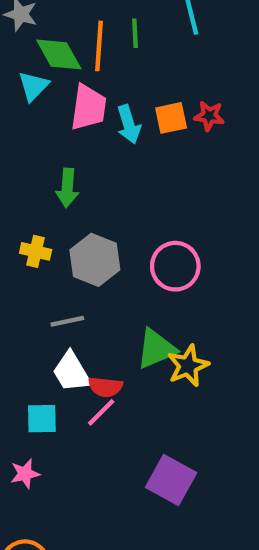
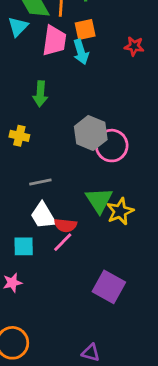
orange square: (171, 118) -> (85, 29), moved
gray hexagon: (95, 260) -> (91, 133), moved
green triangle: (156, 349) -> (99, 200), turned -40

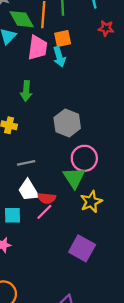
red star: (134, 46) -> (106, 28), moved
pink circle: (112, 146) -> (84, 158), moved
yellow star: (120, 211) -> (91, 202), moved

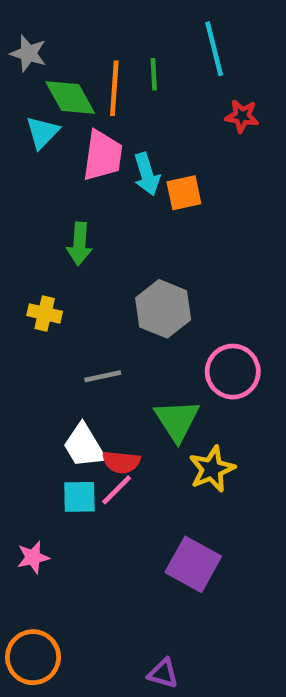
orange square: (63, 39) -> (184, 193), moved
pink circle: (84, 158) -> (233, 372), moved
gray line: (26, 163) -> (103, 376), moved
cyan square: (12, 215) -> (79, 497), moved

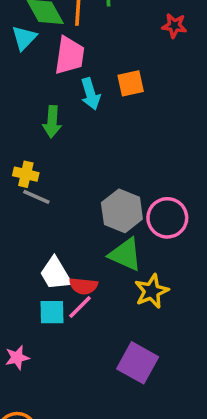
cyan arrow: (147, 174) -> (90, 94), moved
gray hexagon: (163, 309) -> (122, 211), moved
gray line: (103, 376) -> (36, 197), moved, turned 36
green triangle: (177, 420) -> (125, 255), turned -33

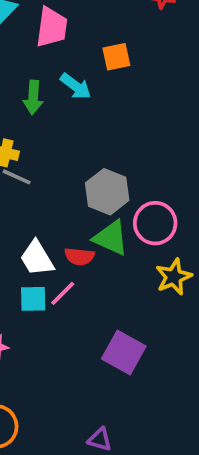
cyan arrow: (90, 94) -> (76, 86), moved, turned -36
pink circle: (167, 218) -> (155, 223), moved
red semicircle: (83, 286) -> (79, 256), moved
yellow star: (152, 291) -> (174, 277), moved

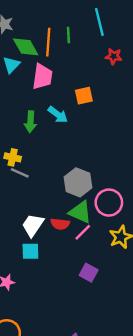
white trapezoid: (37, 258) -> (33, 225), turned 65
pink line: (63, 293) -> (83, 232), moved
purple square: (124, 353) -> (89, 273), moved, size x0.7

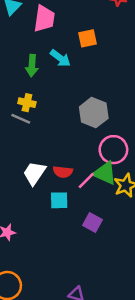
yellow cross: (13, 157) -> (27, 103), moved
gray hexagon: (78, 182) -> (94, 113), moved
green triangle: (80, 212) -> (105, 173), moved
cyan square: (30, 251) -> (59, 200), moved

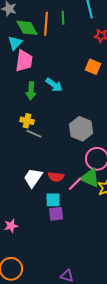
pink trapezoid: (44, 19) -> (24, 61), moved
orange square: (88, 38) -> (93, 67), moved, turned 35
gray line: (21, 119) -> (34, 134), moved
purple square: (92, 222) -> (56, 214), moved, turned -35

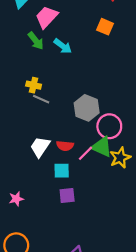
pink trapezoid: (24, 61) -> (47, 17), moved, turned -145
green arrow: (31, 91) -> (36, 41), moved, turned -42
gray hexagon: (81, 129) -> (87, 108), moved
purple square: (56, 214) -> (67, 196), moved

